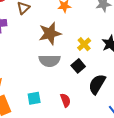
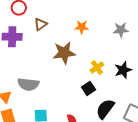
gray semicircle: (50, 61) -> (28, 84), moved

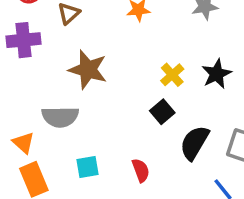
brown star: (64, 53) -> (88, 70), moved, turned 30

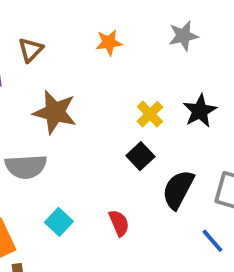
cyan square: (87, 167) -> (59, 222), turned -35

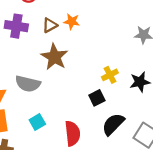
orange star: (109, 43) -> (72, 21), moved
brown triangle: (31, 50) -> (50, 25), moved
red semicircle: (119, 223) -> (72, 133), size x1.5

